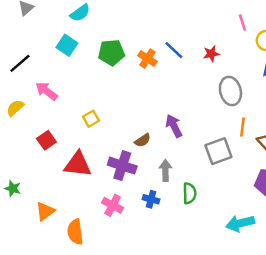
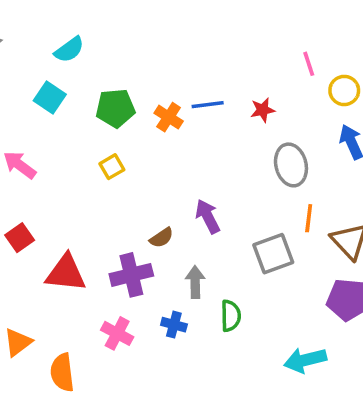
blue line: (174, 50) -> (208, 105), turned -50
yellow square: (91, 119) -> (112, 167), moved
purple cross: (122, 166) -> (131, 275), turned -32

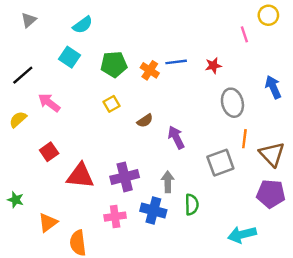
yellow circle: (344, 90) -> (268, 15), moved
brown semicircle: (162, 238) -> (145, 121), moved
blue cross: (174, 325) -> (153, 211), size x1.5
pink cross: (117, 333) -> (115, 217), turned -36

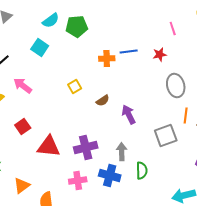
pink line: (244, 34) -> (173, 28), moved
green pentagon: (114, 64) -> (77, 26), moved
orange cross: (150, 70) -> (107, 58), turned -35

